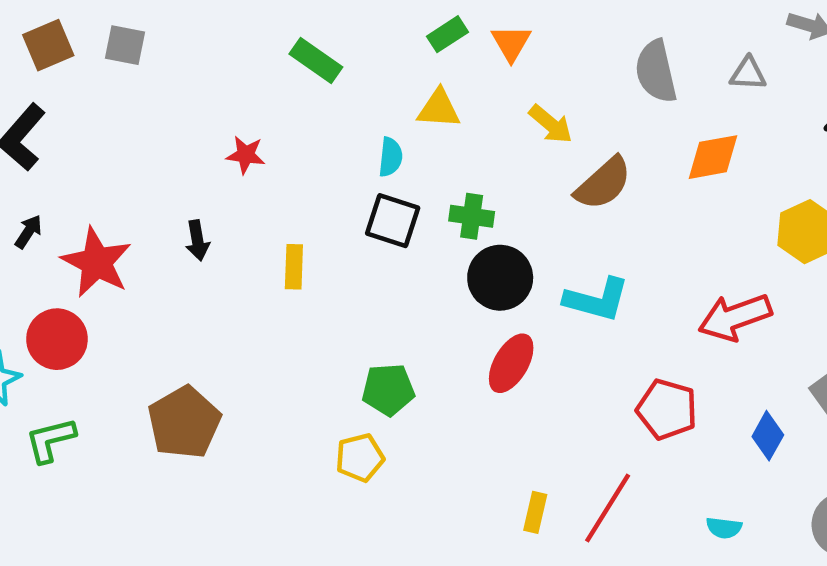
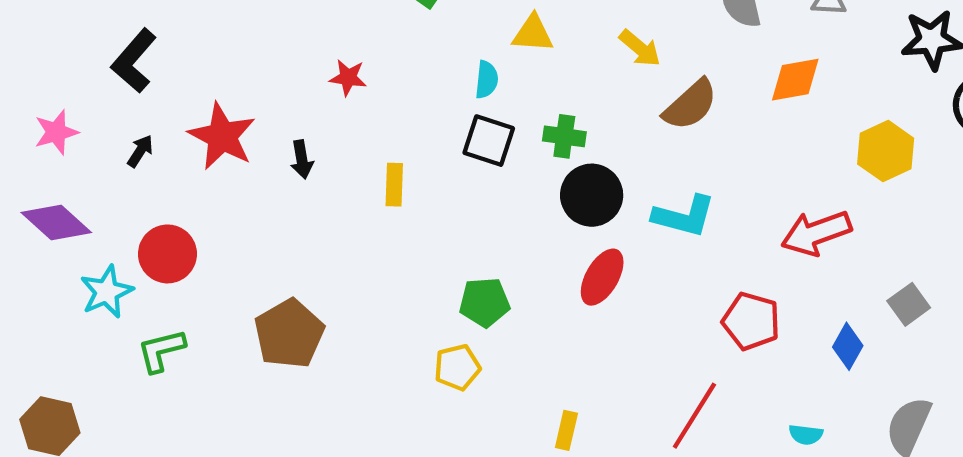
red star: (96, 262) -> (222, 136), moved
yellow rectangle: (535, 512) -> (566, 430), moved

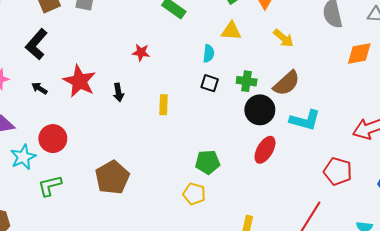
brown semicircle: (690, 105) -> (286, 83), moved
black square: (489, 141) -> (210, 83), size x0.7
black arrow: (140, 151) -> (40, 88), turned -91
yellow pentagon: (457, 367) -> (194, 194), turned 30

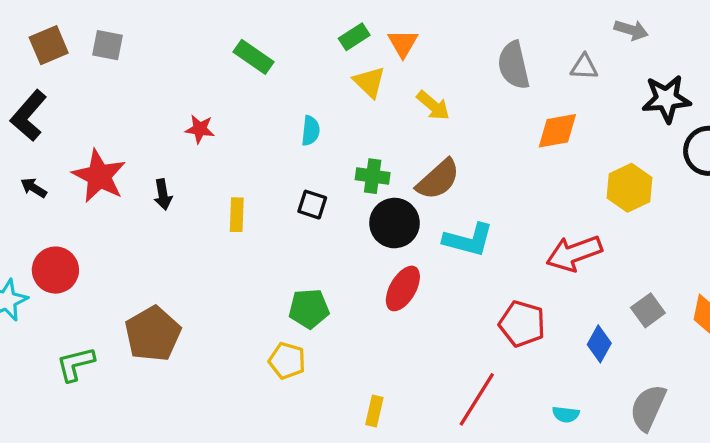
yellow triangle: (231, 31) -> (369, 82), moved, turned 40
black square: (210, 83) -> (312, 205), moved
green L-shape: (50, 186) -> (76, 364), moved

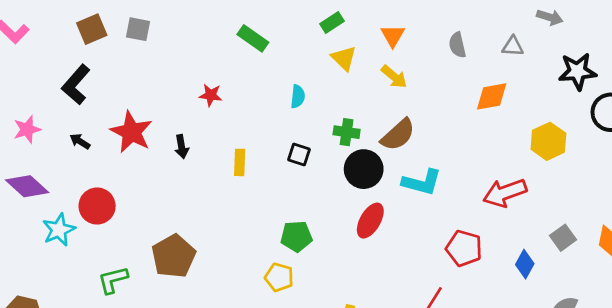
orange triangle: (403, 43) -> (393, 36), moved
gray semicircle: (514, 65) -> (457, 45), size x0.7

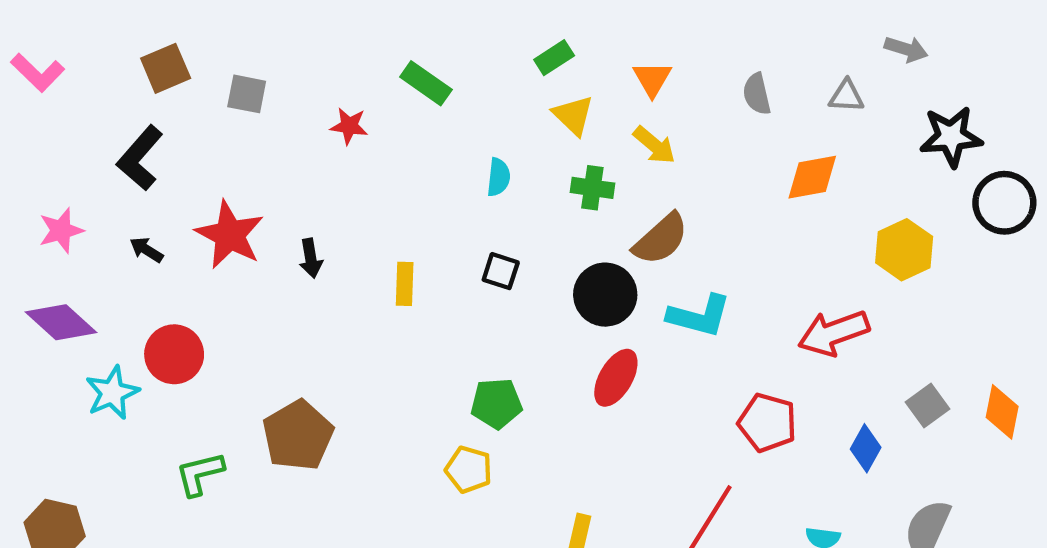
gray square: (138, 29) -> (247, 94), moved
red star: (211, 95) -> (349, 126), moved
green cross: (347, 132) -> (592, 188), moved

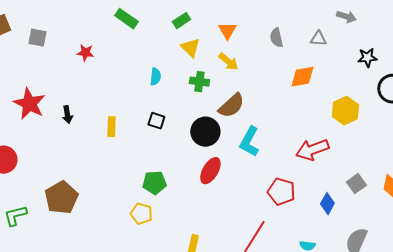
green rectangle: (426, 83) -> (126, 19), moved
black star: (951, 137) -> (367, 58), size x0.7
cyan L-shape: (699, 316) -> (249, 142), turned 104

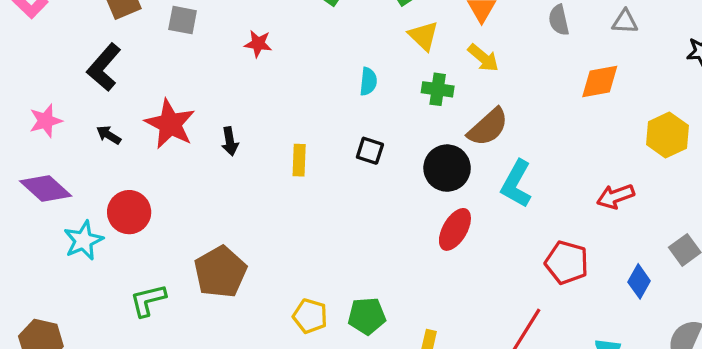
red arrow: (312, 150) -> (615, 196), size x0.7
green pentagon: (154, 183) -> (367, 316), moved
yellow pentagon: (141, 214) -> (310, 316), moved

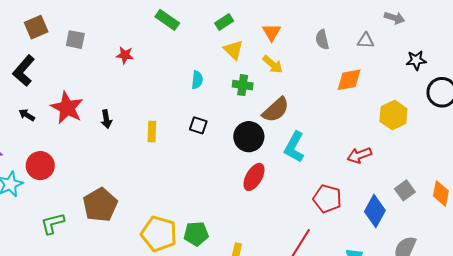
blue diamond: (639, 281) -> (375, 211), size x1.4
yellow pentagon: (310, 316) -> (159, 234), size x1.6

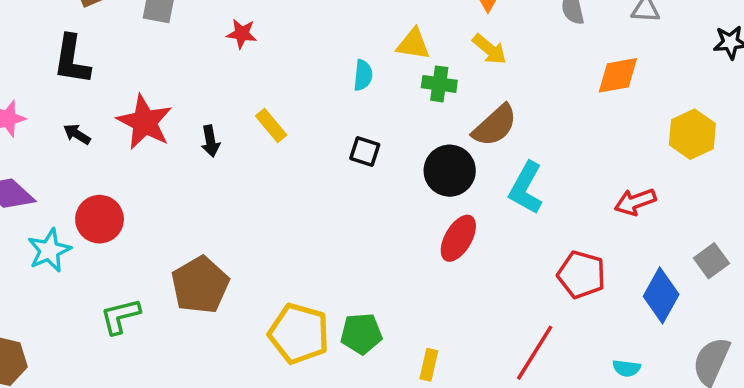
yellow triangle: (233, 50) -> (413, 44), moved, turned -35
black L-shape: (24, 71) -> (72, 60), turned -32
yellow rectangle: (152, 132) -> (271, 126), moved, turned -42

